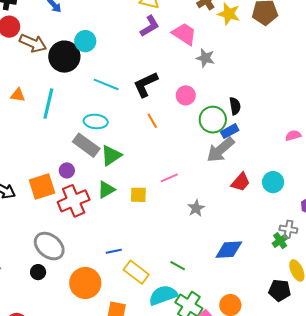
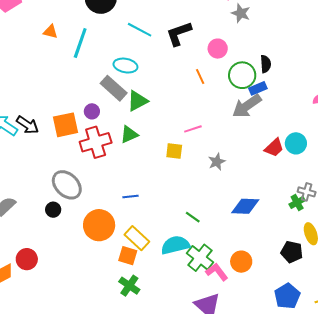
orange line: (152, 121) -> (200, 76), moved
red trapezoid: (241, 182) -> (274, 148), moved
yellow square: (138, 195) -> (174, 151), moved
yellow rectangle: (136, 272) -> (137, 238), moved

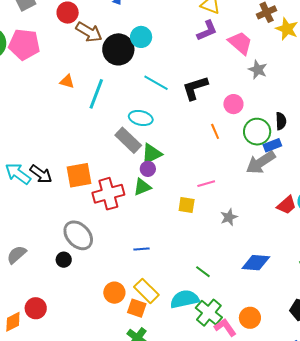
purple circle: (92, 111) -> (148, 169), moved
orange circle: (99, 225) -> (114, 293), moved, size x0.7

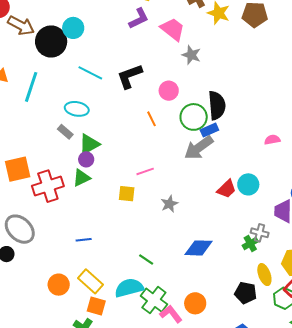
black semicircle: (281, 121) -> (217, 105), size x1.6
gray rectangle: (128, 140) -> (65, 132), size x0.6
orange square: (137, 308) -> (96, 306), moved

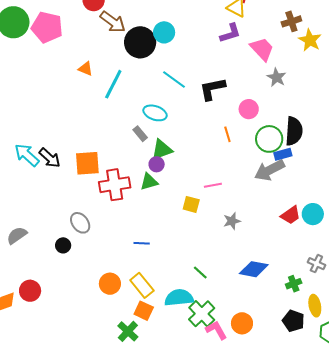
gray ellipse: (20, 229) -> (80, 223), size x0.7
green cross: (250, 243) -> (294, 284), moved

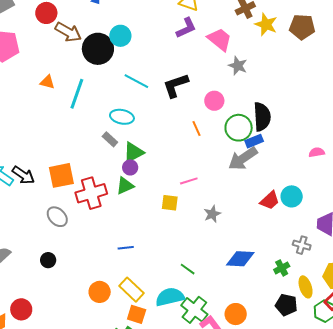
gray ellipse: (80, 223) -> (57, 217), moved

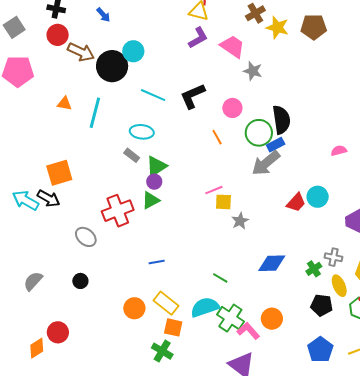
orange square: (61, 175) -> (59, 173), moved
yellow square: (170, 203) -> (223, 202), moved
gray cross: (302, 245) -> (333, 257), moved

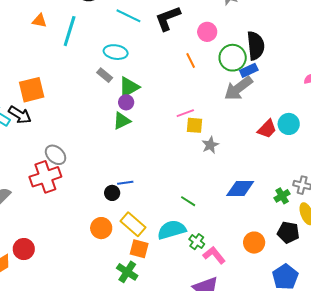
red cross: (118, 211) -> (45, 177), moved
black circle: (80, 281) -> (112, 193), moved
green cross: (230, 318) -> (197, 242), size x0.6
orange circle: (272, 319) -> (254, 243), moved

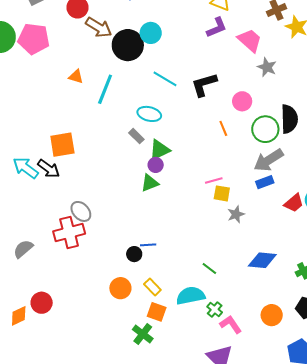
blue rectangle: (249, 70) -> (265, 182), moved
yellow rectangle: (133, 224) -> (152, 287), size x0.7

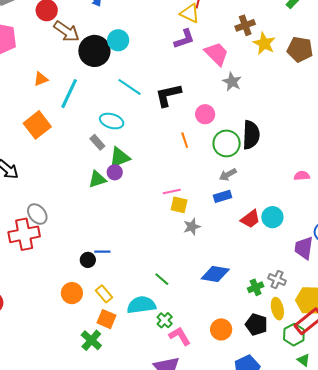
orange triangle: (76, 76) -> (41, 79), turned -42
orange square: (62, 145) -> (37, 125), moved, turned -32
gray arrow: (269, 160) -> (228, 175), size x0.6
green triangle: (150, 183) -> (97, 179), moved

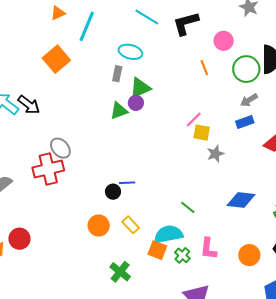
gray rectangle: (97, 142) -> (117, 74), turned 56
pink line: (172, 191) -> (194, 119), turned -30
orange square: (107, 319) -> (157, 250), moved
green cross: (165, 320) -> (182, 255), moved
pink L-shape: (180, 336) -> (208, 249), moved, turned -140

